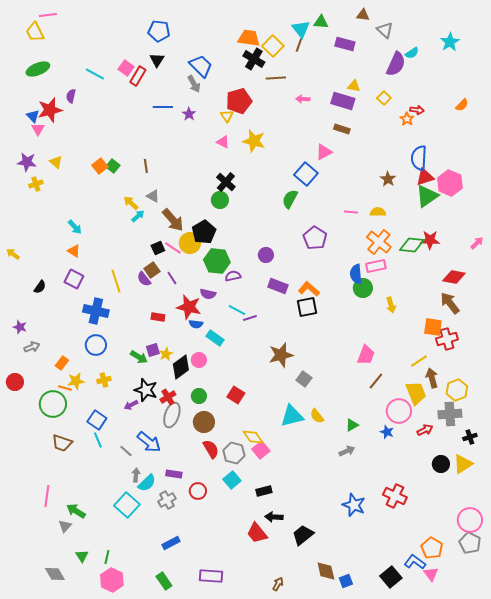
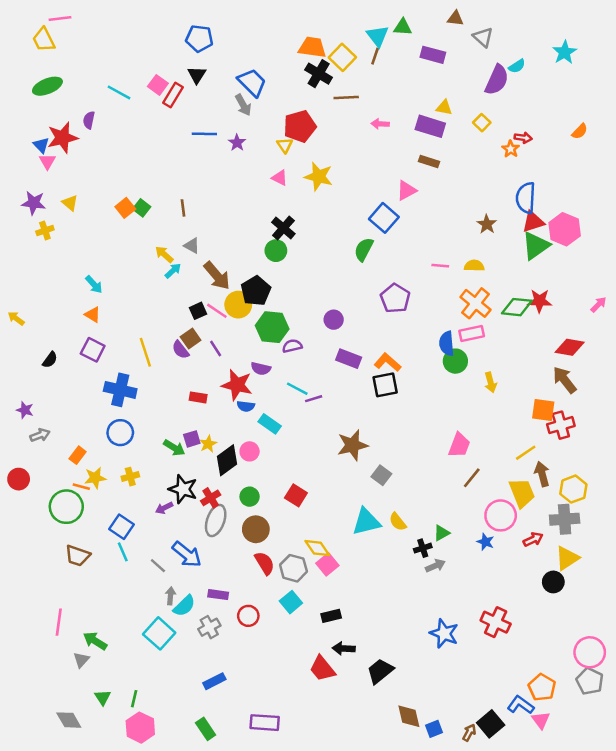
black cross: (470, 437) -> (423, 548), moved
yellow triangle: (463, 464) -> (567, 558), moved
brown arrow: (278, 584) -> (469, 733), moved

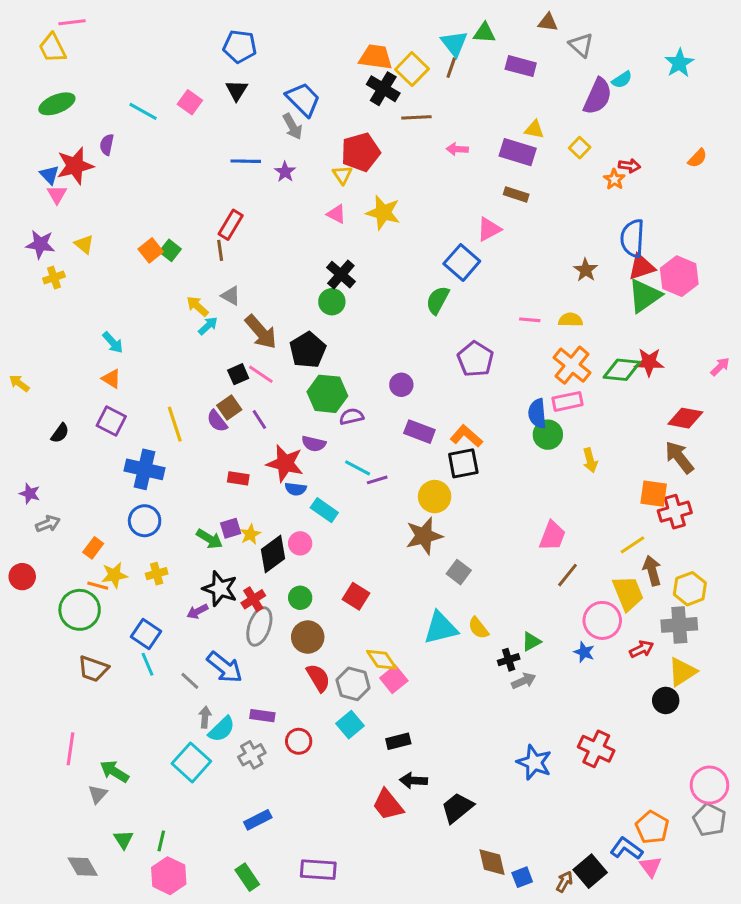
red rectangle: (173, 95) -> (231, 225), moved
yellow circle: (238, 305) -> (435, 497), moved

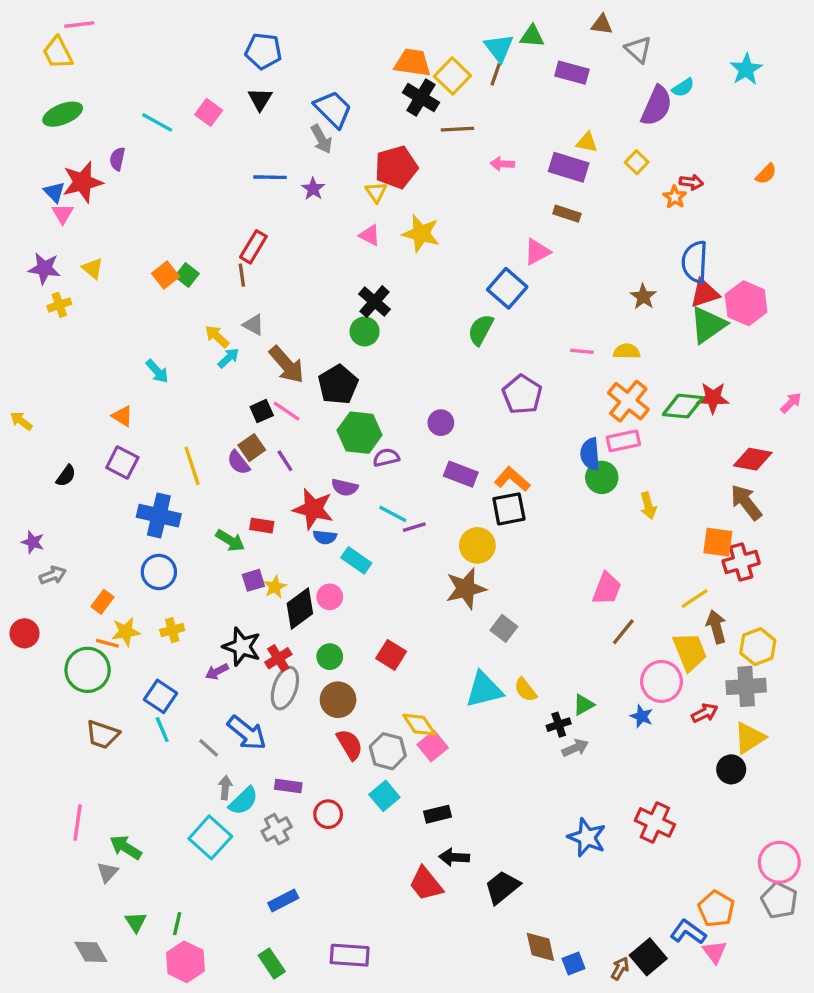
cyan arrow: (113, 342) -> (157, 371), moved
green arrow: (210, 539) -> (230, 540), moved

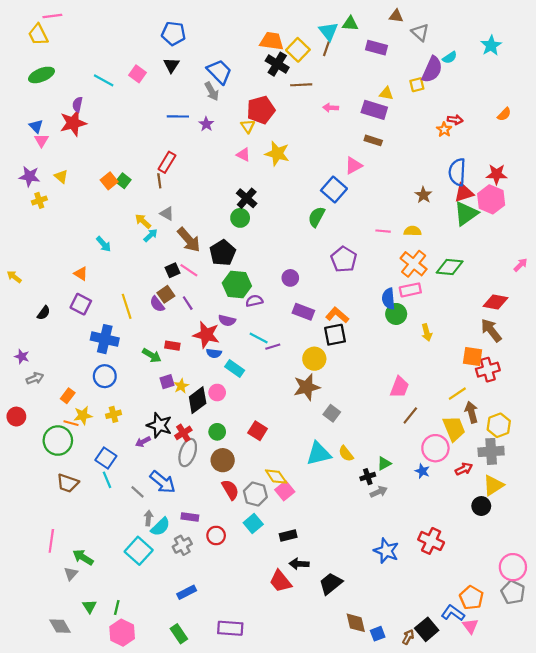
yellow square: (637, 162) -> (417, 85), moved, turned 32
red star: (83, 182) -> (73, 123), moved
red star: (713, 398) -> (497, 174), moved

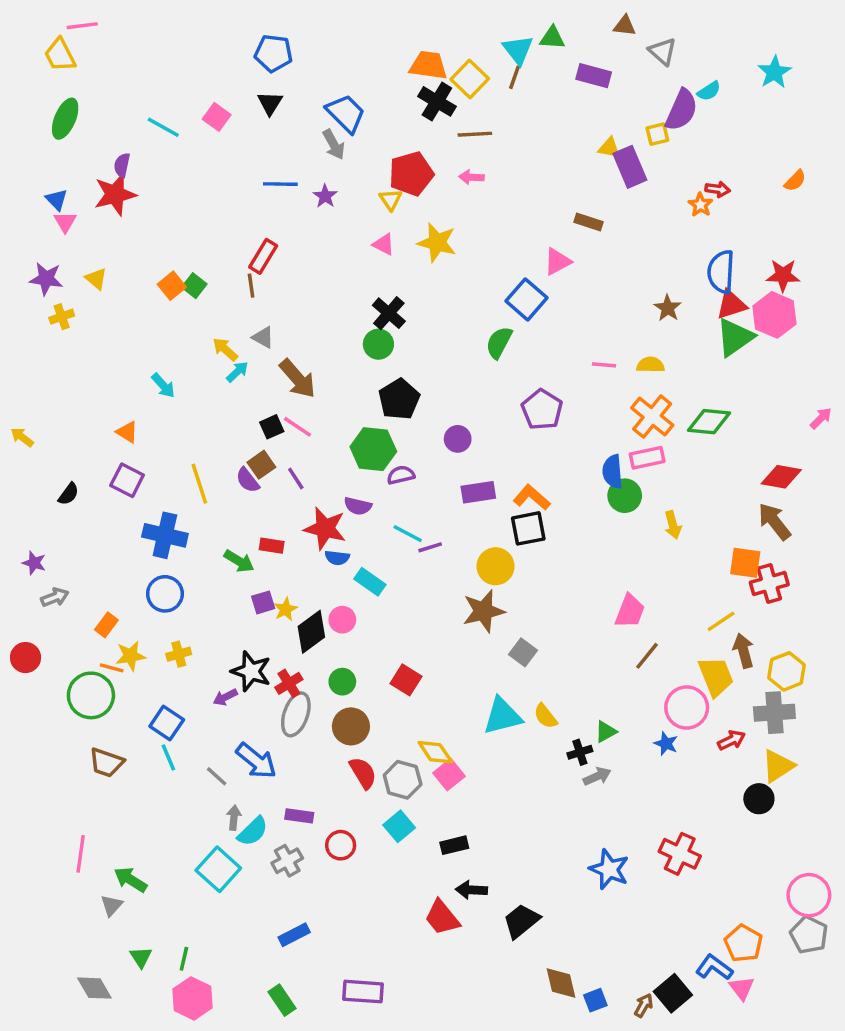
green ellipse: (41, 75) -> (65, 119), turned -45
pink arrow: (331, 108) -> (471, 177), moved
purple rectangle: (374, 110) -> (630, 167), moved, turned 50
black pentagon: (223, 253) -> (399, 399), moved
purple rectangle: (303, 312) -> (478, 492), turned -30

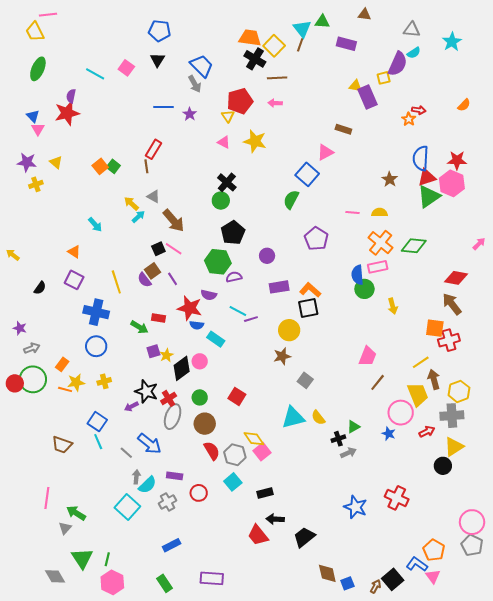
gray triangle: (663, 52) -> (412, 30), moved, turned -36
brown star: (483, 611) -> (282, 356), size x0.7
green circle: (91, 695) -> (33, 379), moved
green triangle: (141, 957) -> (82, 558), size x1.6

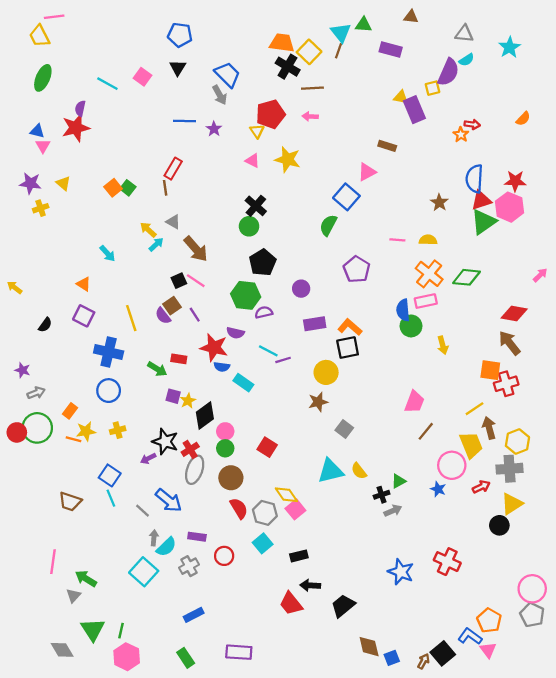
blue triangle: (33, 116) -> (37, 131), turned -32
purple square: (153, 351) -> (173, 396), turned 32
pink circle: (200, 361) -> (225, 431), moved

